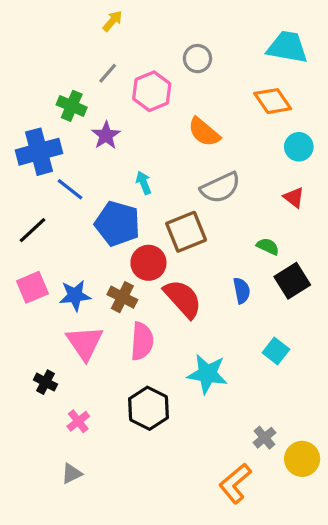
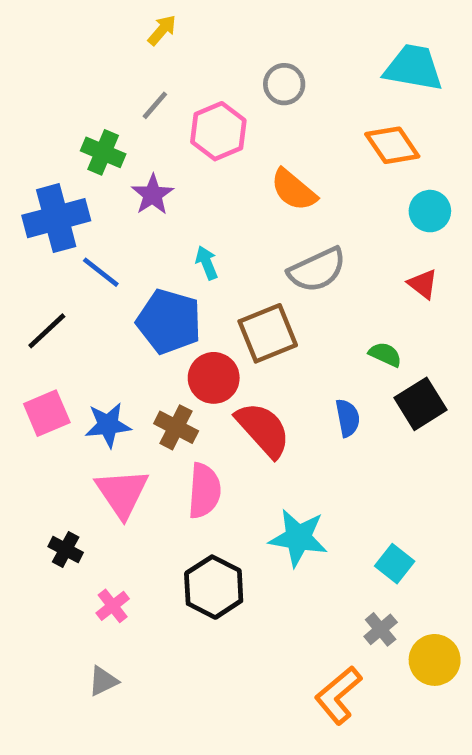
cyan square: (276, 351) -> (395, 564), moved

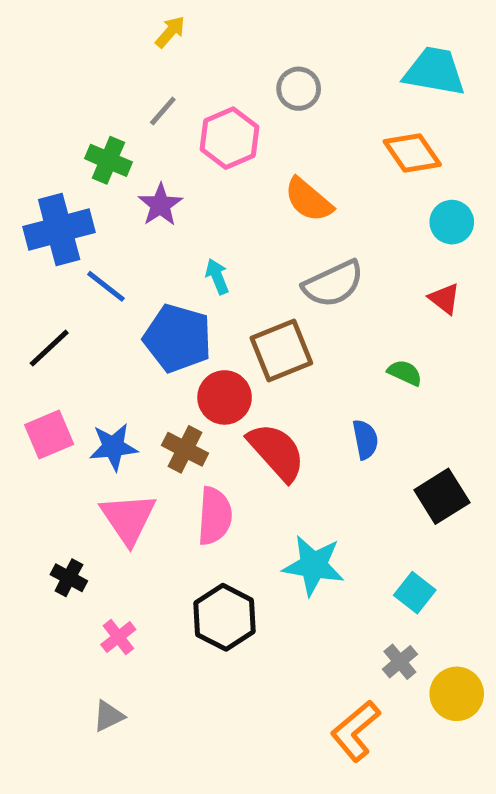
black square: (420, 404) -> (442, 496), moved

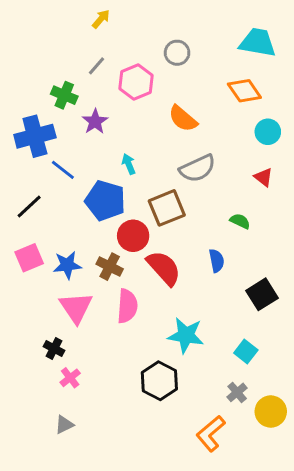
black cross: (69, 578) -> (54, 349), moved
black hexagon: (225, 617) -> (159, 381), moved

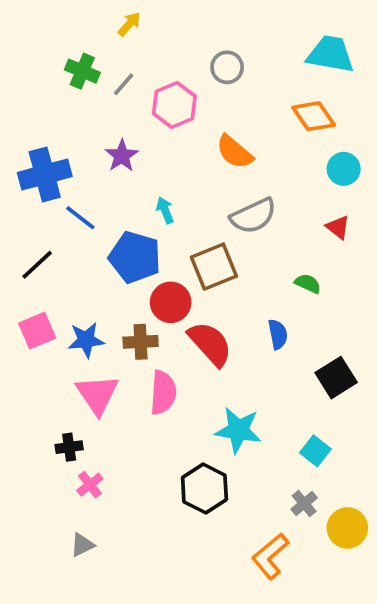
green cross: (64, 95) -> (82, 71), moved
brown cross: (110, 267) -> (141, 342), turned -30
black cross: (54, 349) -> (69, 447), turned -36

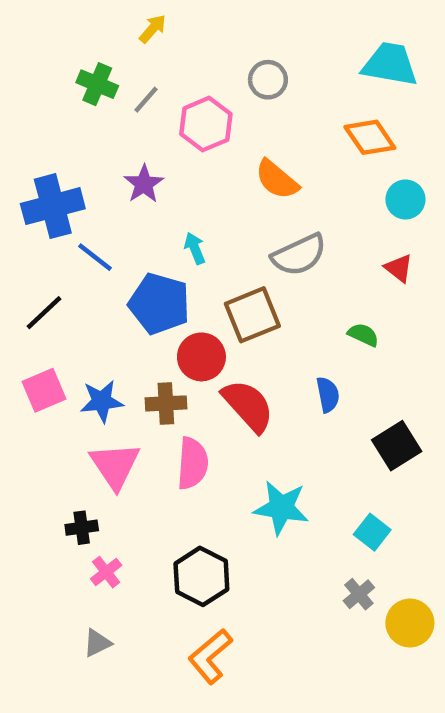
black hexagon: (204, 488) -> (201, 576), moved
orange L-shape: (270, 556) -> (210, 656), moved

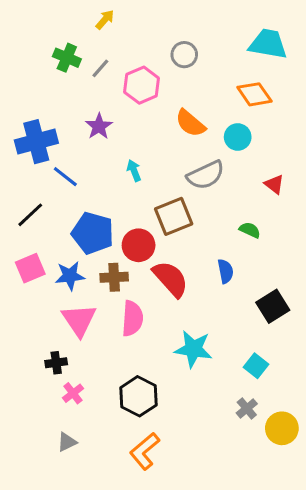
cyan circle: (405, 199) -> (238, 137), moved
blue pentagon: (159, 304) -> (93, 233), moved

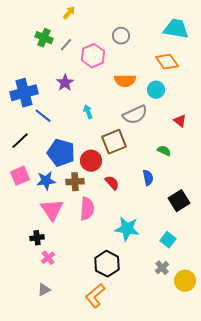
orange semicircle: (190, 123) -> (125, 81), turned -40
red semicircle: (171, 279) -> (112, 183), size x0.6
black hexagon: (139, 396) -> (107, 264), moved

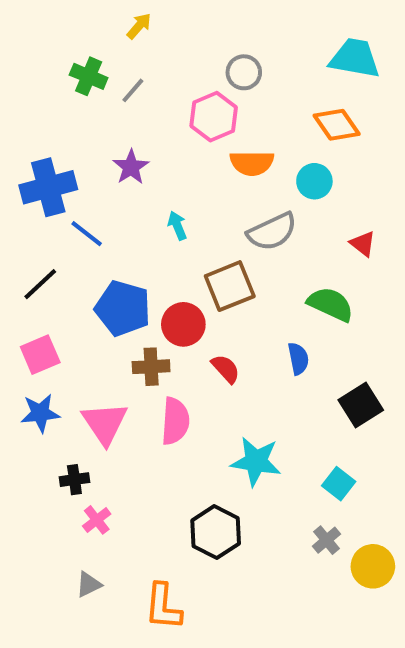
pink hexagon: (93, 56) -> (214, 117), moved
green semicircle: (164, 151) -> (331, 304), size x1.6
blue star: (46, 181) -> (40, 413), moved
orange L-shape: (95, 296) -> (163, 607), moved, turned -45

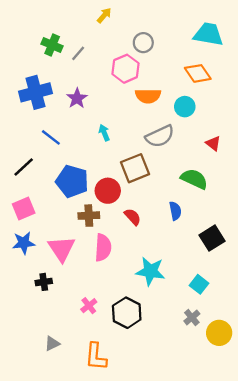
yellow arrow: (139, 26) -> (104, 15), moved
blue cross: (48, 187) -> (35, 92), moved
pink cross: (97, 520) -> (89, 306), moved

